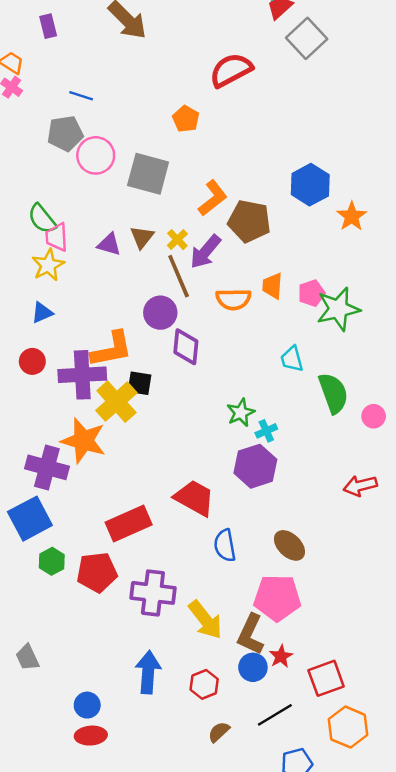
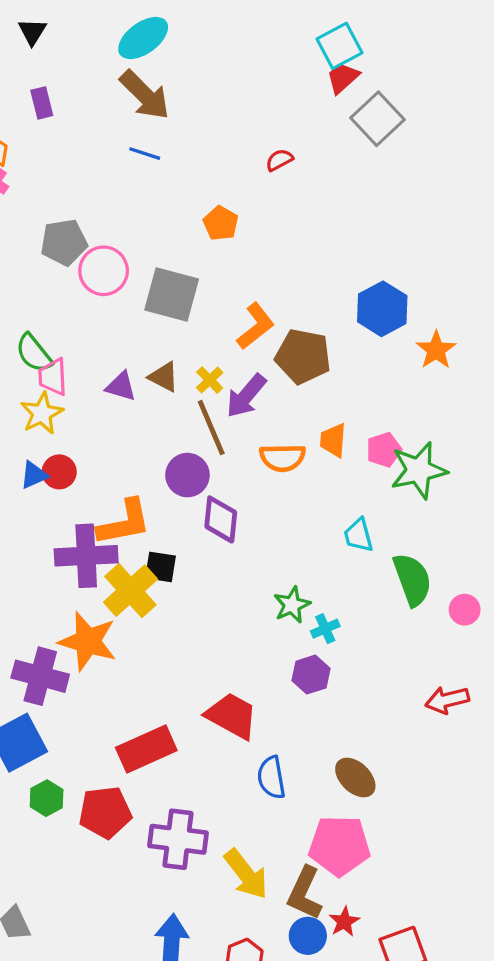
red semicircle: (231, 70) -> (279, 160), size x0.5
blue line: (81, 96) -> (145, 154), moved
brown triangle: (142, 237) -> (164, 377), turned -40
red circle: (32, 361) -> (59, 472), moved
purple hexagon: (255, 466) -> (311, 675), size x0.7

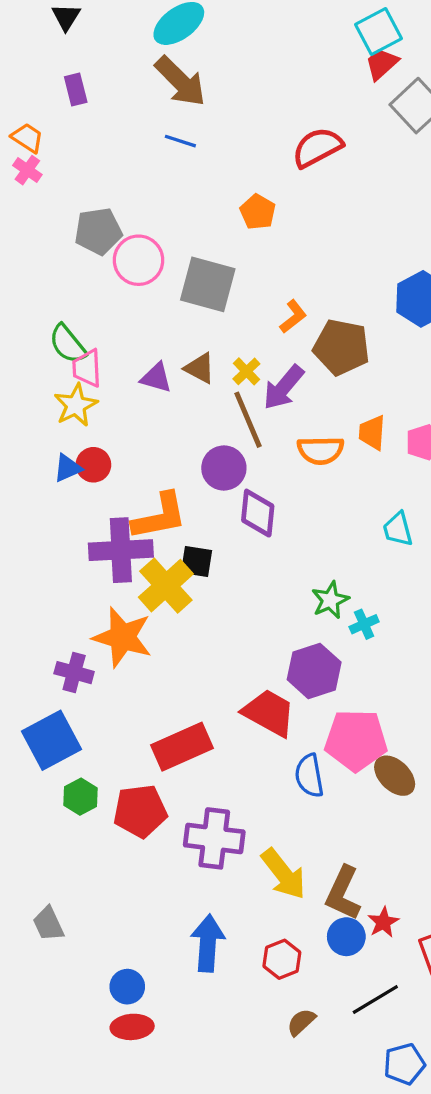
red semicircle: (279, 160) -> (317, 147), size x1.8
orange L-shape: (256, 326) -> (293, 317), size x0.7
purple hexagon: (311, 675) -> (314, 671), moved, size x1.4
purple cross: (40, 676) -> (74, 673), size x0.7
pink pentagon: (339, 846) -> (356, 740), moved

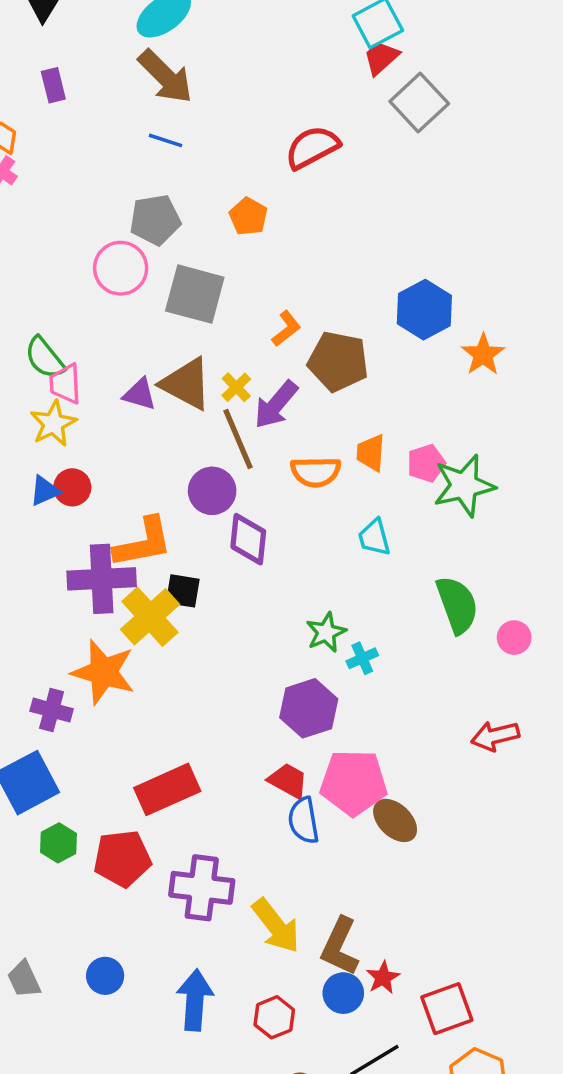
gray pentagon: (98, 231) -> (155, 220), moved
brown triangle: (200, 368) -> (186, 384), size x1.6
cyan trapezoid: (398, 529) -> (374, 537), moved
red trapezoid: (269, 713) -> (288, 781), moved, size x0.7
blue circle: (127, 987) -> (105, 976), moved

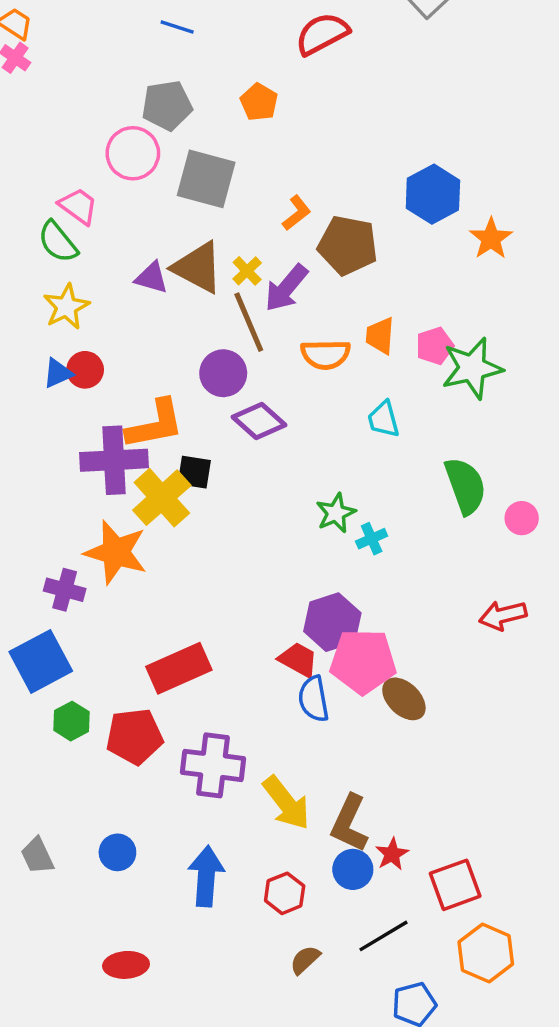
pink trapezoid: (65, 384) -> (78, 206), moved, turned 129
purple diamond: (248, 539) -> (259, 421), turned -54
purple hexagon: (309, 708) -> (332, 622), moved

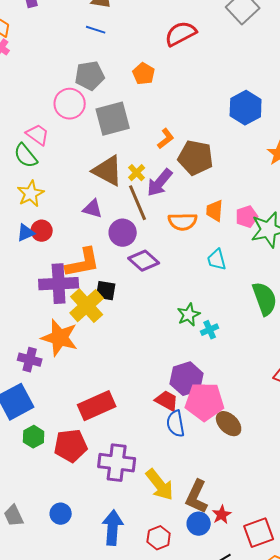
gray square: (206, 179) -> (113, 119), turned -30
blue hexagon: (433, 194) -> (246, 108), moved
purple triangle: (152, 278) -> (93, 209), moved

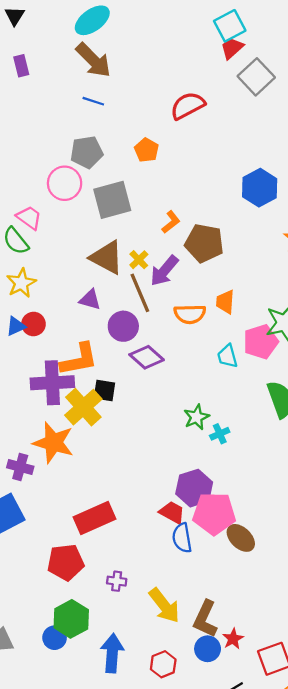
pink pentagon: (247, 217) -> (261, 342), moved, size x1.4
green hexagon: (34, 437) -> (71, 619), moved, size x1.5
purple cross: (117, 463) -> (117, 581), size x0.5

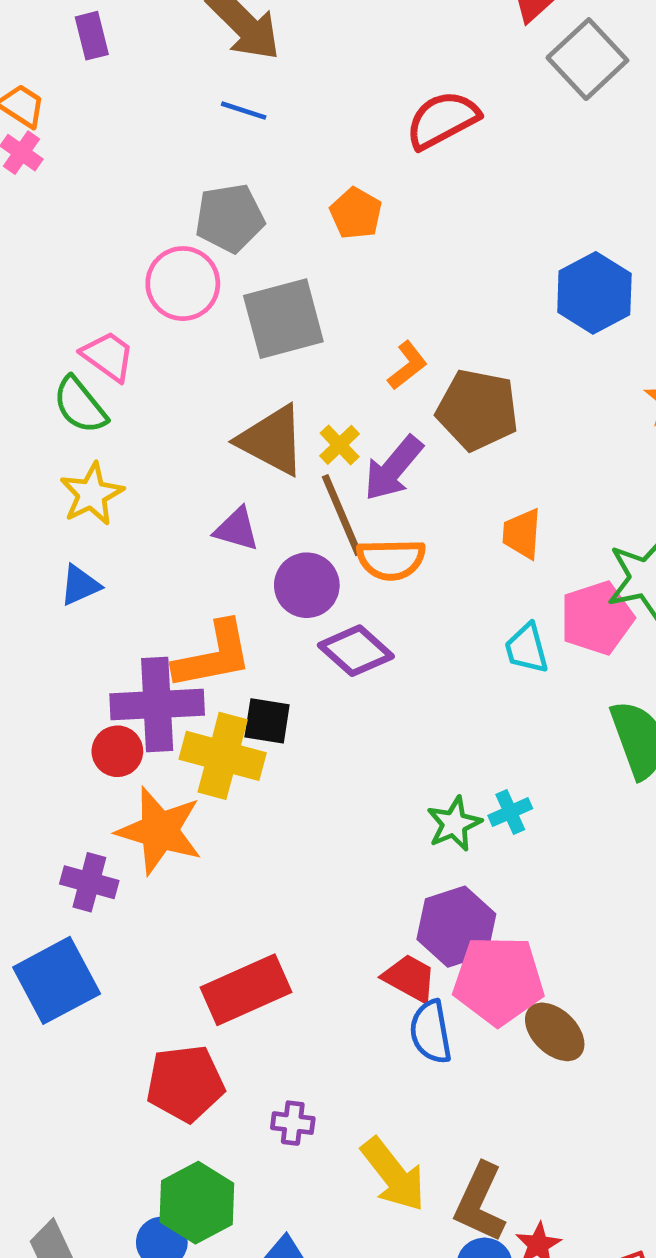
orange semicircle: (190, 314) -> (391, 559), moved
red circle: (34, 324) -> (117, 751), moved
yellow cross: (83, 407) -> (223, 756), turned -33
green star: (196, 417) -> (454, 824), moved

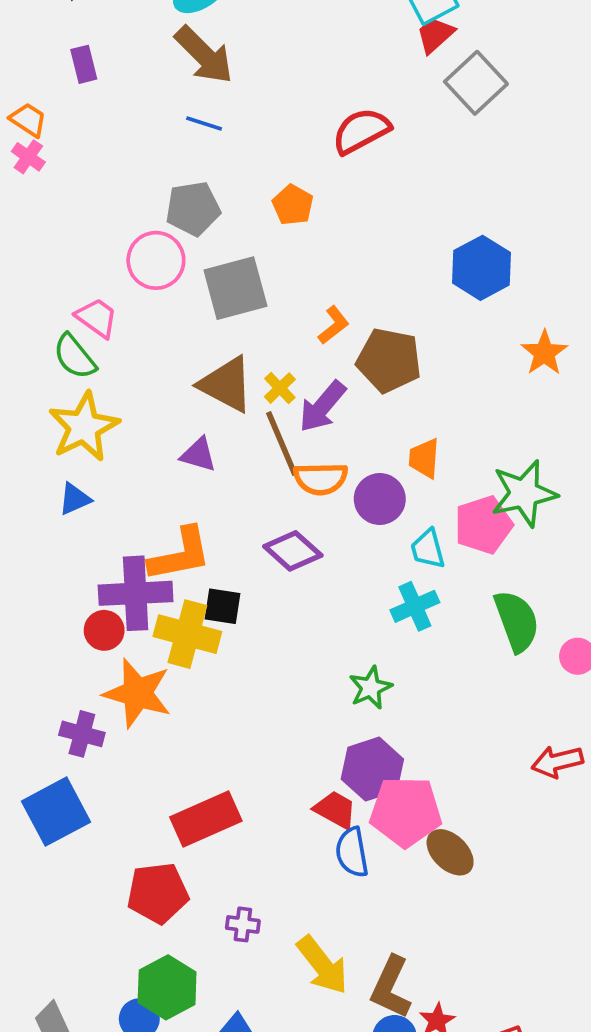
yellow star: (92, 494) -> (84, 427), size x1.4
purple circle: (307, 585) -> (380, 499), moved
cyan cross: (510, 812) -> (415, 606), moved, size x1.4

